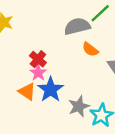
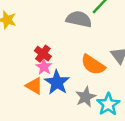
gray semicircle: (77, 26) -> (79, 19), turned 30
orange semicircle: (90, 49) -> (93, 65), moved, size x1.5

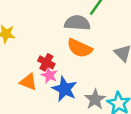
orange semicircle: (93, 65) -> (80, 48), moved
orange triangle: (34, 86) -> (28, 82), moved

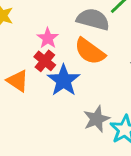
pink star: (49, 75) -> (48, 38), moved
blue star: (65, 89) -> (64, 80), moved

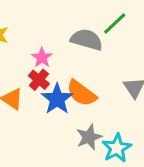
orange semicircle: (90, 51) -> (81, 93), moved

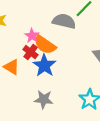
orange semicircle: (81, 93) -> (45, 45), moved
gray star: (89, 137) -> (44, 99), moved, turned 30

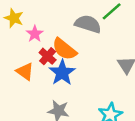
pink star: (32, 36) -> (35, 34), moved

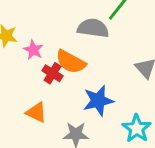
orange triangle: (25, 71) -> (36, 112), moved
blue star: (62, 73) -> (98, 101), moved, turned 30

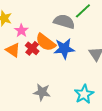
blue star: (98, 101) -> (64, 49), moved
orange triangle: (36, 112) -> (13, 50), moved

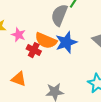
gray semicircle: (64, 22) -> (59, 15), turned -70
orange triangle: (13, 50) -> (19, 79), moved

